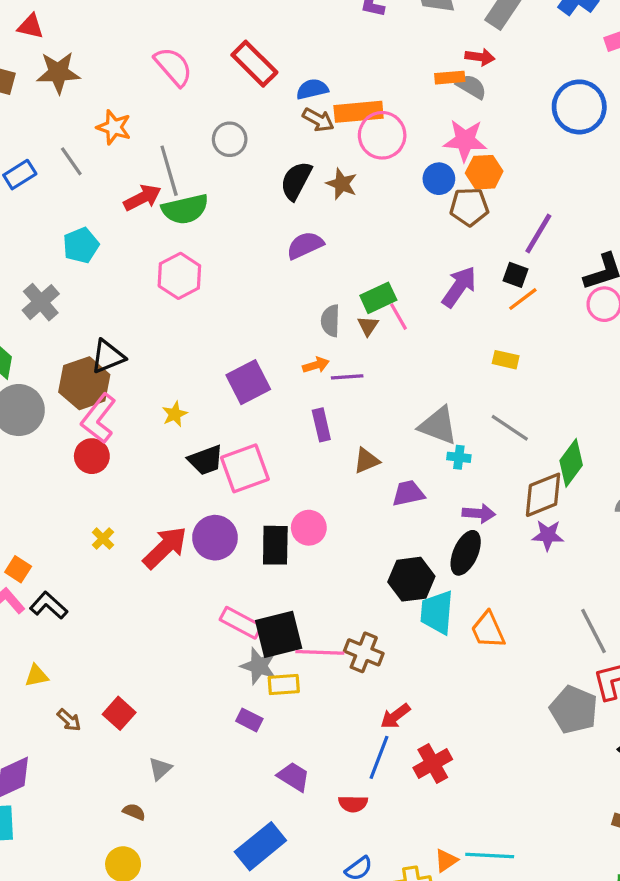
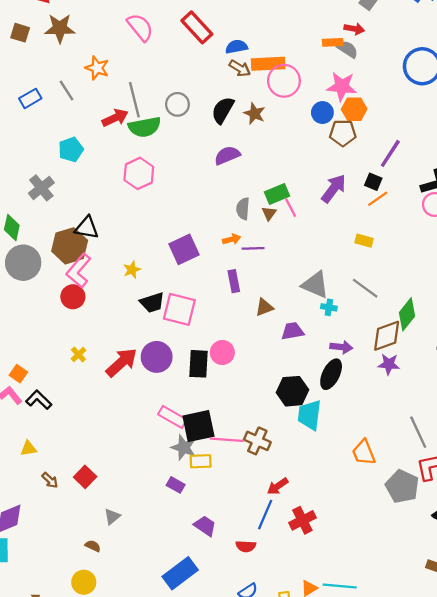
gray circle: (230, 139) -> (177, 104), moved
black triangle: (108, 356) -> (87, 228), turned 30
pink square: (245, 468) -> (179, 309), turned 32
orange trapezoid: (488, 630) -> (364, 452), moved

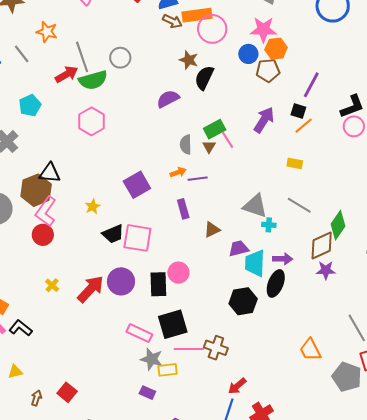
black semicircle: (223, 110) -> (204, 78), moved
cyan trapezoid: (309, 415) -> (255, 263), moved
black square: (198, 426) -> (173, 324), moved
brown arrow: (50, 480) -> (36, 398), turned -112

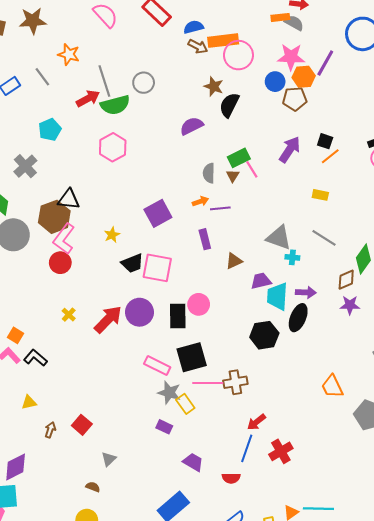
purple line: (311, 85) -> (325, 63), moved
brown diamond: (322, 246) -> (346, 280), size x0.7
brown cross: (216, 348) -> (235, 382), turned -30
yellow rectangle: (168, 370) -> (185, 404), turned 60

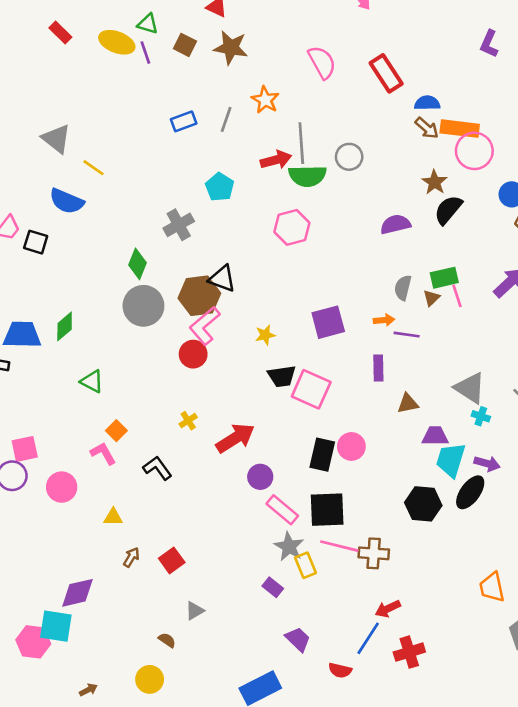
gray line: (42, 77) -> (226, 119), turned 42
cyan pentagon: (50, 130) -> (220, 187), turned -30
purple circle: (139, 312) -> (260, 477), moved, size x0.7
black L-shape: (35, 358) -> (157, 468), moved

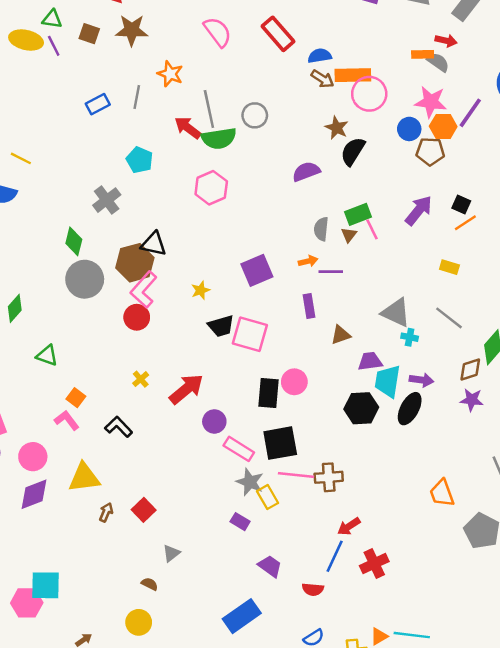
red arrow: (276, 160) -> (188, 128), turned -120
black hexagon: (423, 504) -> (361, 408), moved
yellow triangle: (113, 517) -> (84, 478), size x1.8
purple diamond: (78, 593) -> (34, 494), moved

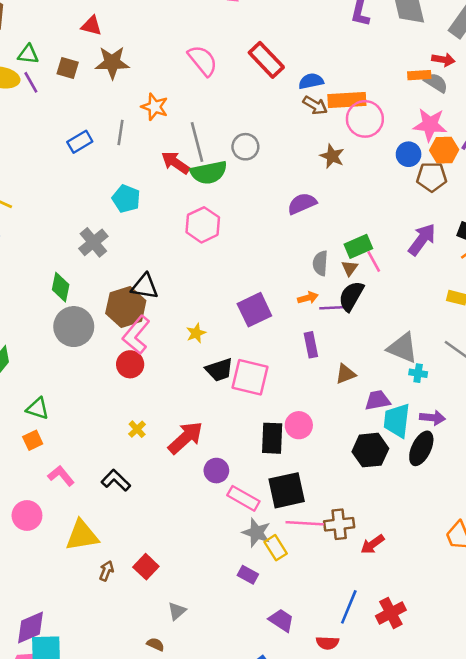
black semicircle: (353, 151) -> (351, 296), moved
orange square: (76, 398) -> (33, 440), moved, turned 30
purple diamond: (34, 494) -> (30, 628), moved
red arrow: (349, 526) -> (372, 544), moved

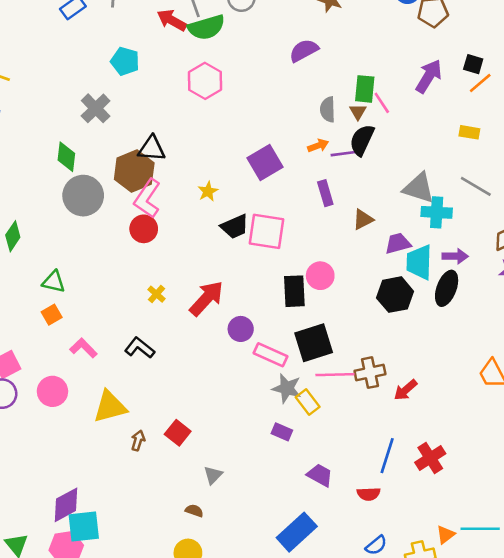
green rectangle: (358, 246) -> (365, 89), turned -56
cyan cross: (418, 373) -> (437, 212), size x1.6

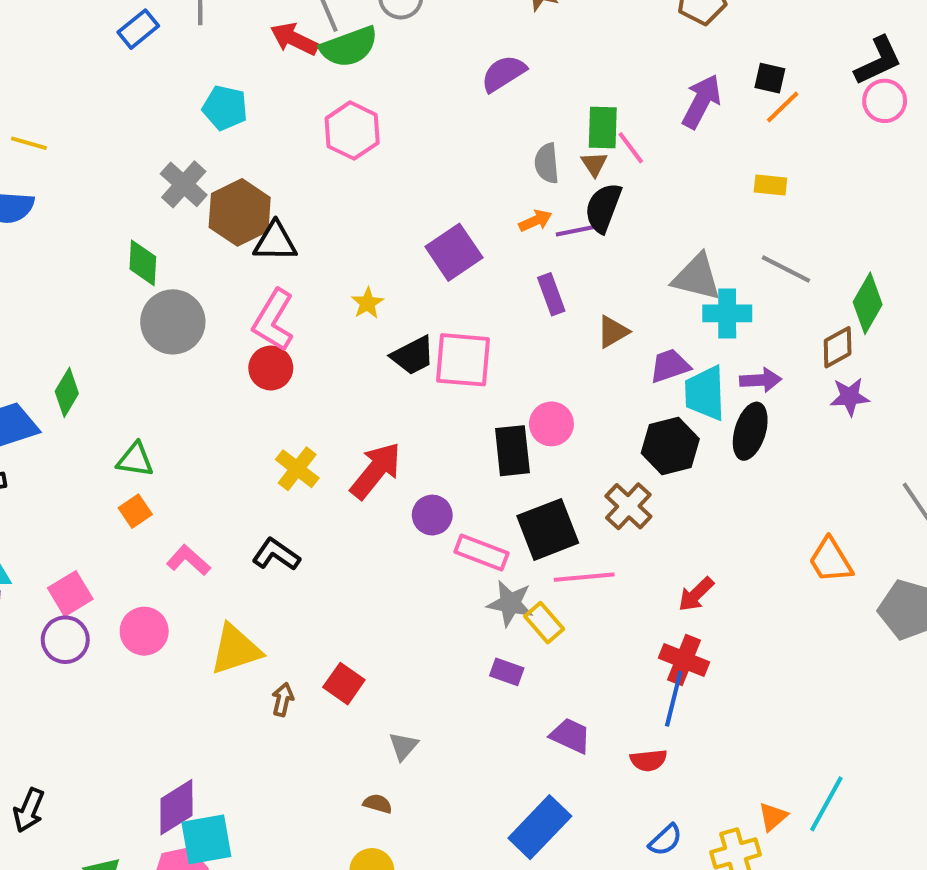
brown hexagon: (134, 171) -> (240, 212), moved
yellow cross: (156, 294) -> (297, 469), size x1.5
brown cross: (370, 373) -> (628, 506), moved, turned -32
red cross: (430, 458) -> (684, 660), moved, turned -32
cyan line: (480, 529) -> (826, 804), turned -57

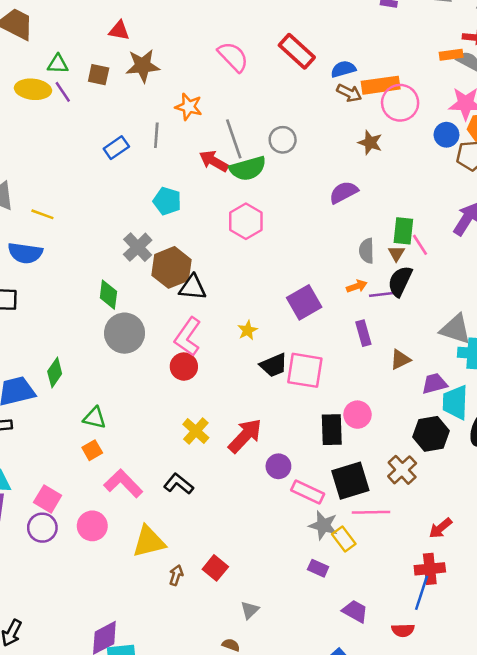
pink L-shape: (188, 560) -> (123, 483), size x1.4
pink square: (70, 594) -> (48, 499), turned -32
red cross: (684, 660) -> (430, 569), turned -32

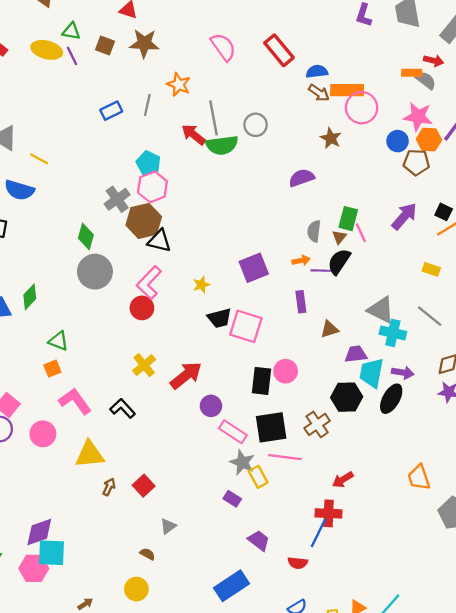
pink hexagon: (246, 221) -> (152, 187), moved

